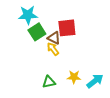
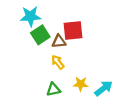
brown triangle: (54, 38) -> (59, 41), turned -32
yellow arrow: (53, 49) -> (58, 62), moved

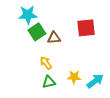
red square: (73, 31) -> (86, 28), moved
yellow arrow: (58, 62) -> (46, 63), moved

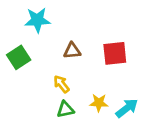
red square: (86, 28) -> (115, 53), moved
green square: (37, 32) -> (19, 57), moved

